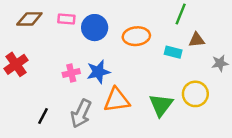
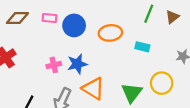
brown triangle: (197, 40) -> (172, 17), moved, turned -32
orange triangle: (117, 100) -> (93, 88), turned 40

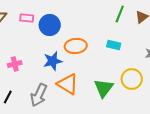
orange ellipse: (110, 33) -> (76, 46), moved
pink cross: (54, 65) -> (15, 64), moved

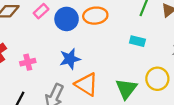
pink rectangle: (27, 18) -> (41, 11), turned -48
orange ellipse: (76, 46) -> (95, 16), moved

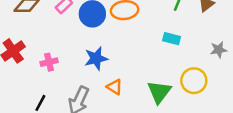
orange triangle: (86, 84) -> (115, 87), size x0.6

